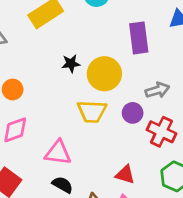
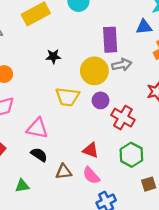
yellow circle: (104, 74) -> (94, 71), moved
gray arrow: (157, 90) -> (122, 65), moved

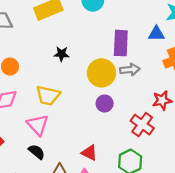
yellow trapezoid: (67, 97) -> (48, 95), moved
red cross: (123, 118) -> (142, 125), moved
pink triangle: (37, 128) -> (38, 125), turned 30

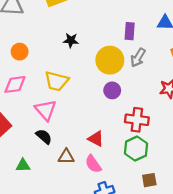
purple rectangle: (121, 43) -> (130, 31), size x0.7
gray arrow: (130, 70) -> (138, 58), turned 126
red cross: (142, 125) -> (137, 120), moved, turned -30

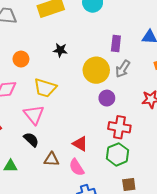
orange circle: (20, 52) -> (21, 59), moved
purple circle: (112, 90) -> (107, 98), moved

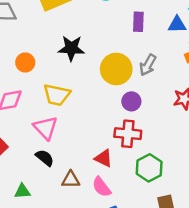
purple rectangle: (116, 44) -> (138, 22), moved
black star: (60, 50) -> (71, 48), size x1.5
red cross: (119, 127) -> (128, 134), moved

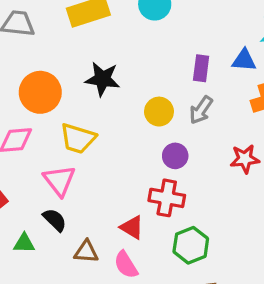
purple rectangle: (138, 22) -> (201, 68), moved
orange circle: (25, 62) -> (40, 92), size x1.6
yellow circle: (116, 69) -> (159, 112), size x0.7
green triangle: (22, 191) -> (24, 243), moved

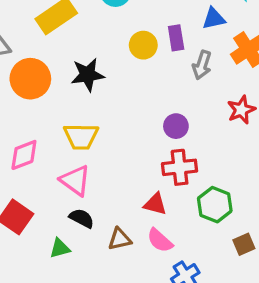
orange circle: (40, 92) -> (30, 79), moved
gray arrow: (201, 110) -> (202, 65), moved
yellow circle: (159, 112) -> (143, 45), moved

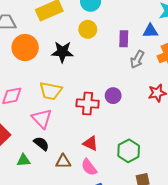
yellow circle: (143, 45) -> (88, 29), moved
red cross: (180, 167) -> (88, 103), moved

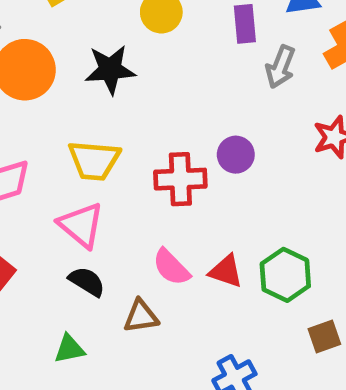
red triangle: (90, 143) -> (226, 271), moved
green triangle: (24, 160) -> (69, 349), moved
pink semicircle: (89, 167) -> (171, 267), moved

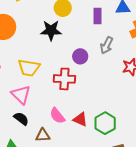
gray arrow: (280, 67) -> (107, 45), moved
black star: (110, 70) -> (51, 30), moved
purple circle: (236, 155) -> (80, 56), moved

